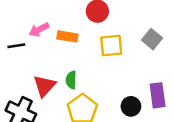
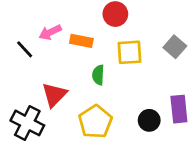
black line: (16, 46) -> (25, 49), turned 54
green semicircle: (71, 80) -> (98, 75), moved

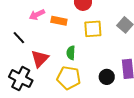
black line: (25, 49) -> (19, 38), moved
green semicircle: (98, 75) -> (71, 53), moved
yellow pentagon: (95, 122) -> (69, 78), turned -30

